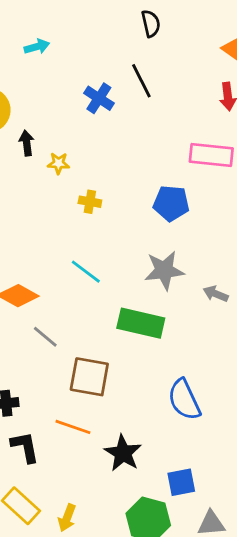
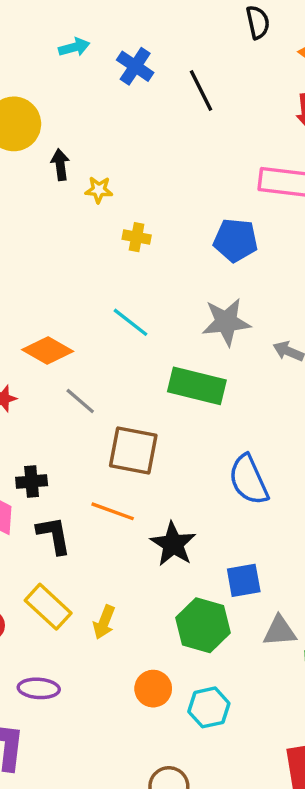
black semicircle: (151, 24) -> (258, 22), moved
blue cross: (99, 98) -> (135, 66), moved

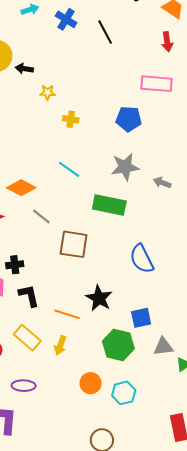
black arrow: (60, 165) -> (24, 69), moved, turned -72
orange line: (113, 511) -> (67, 314), moved

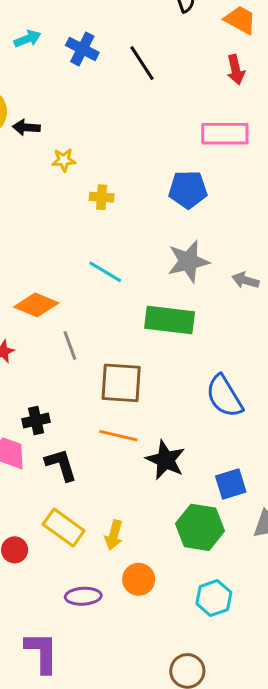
gray line: (41, 217) -> (70, 345), turned 36
orange line: (67, 314) -> (118, 436), moved
orange circle: (91, 383) -> (139, 579), moved
purple ellipse: (24, 386) -> (83, 596), moved

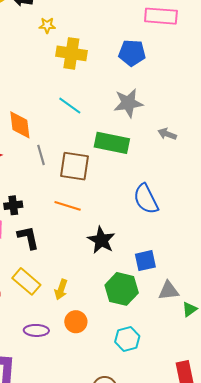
yellow cross: (102, 197) -> (71, 53), size x1.8
gray arrow: (245, 280) -> (167, 134), moved
orange diamond: (36, 305) -> (20, 125), turned 56
brown square: (121, 383) -> (75, 166), moved
orange line: (118, 436) -> (68, 206), moved

